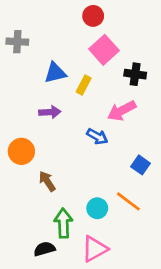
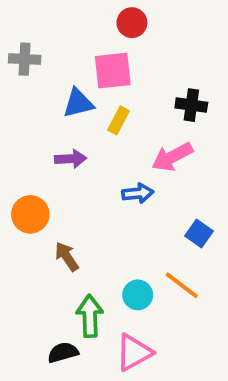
pink square: (104, 50) -> (113, 71), moved, turned 36
blue arrow: (97, 136) -> (138, 193), turned -35

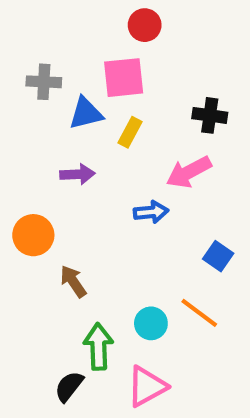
gray cross: (25, 59) -> (44, 82), moved
black semicircle: (63, 352) -> (69, 386), turned -36

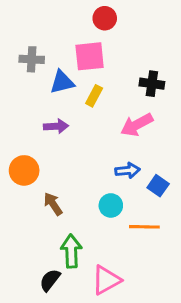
blue arrow: (151, 212) -> (128, 170), moved
orange line: (199, 313) -> (144, 227), turned -36
cyan circle: (151, 323) -> (111, 205), moved

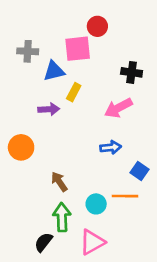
red circle: (105, 18) -> (97, 26), moved
yellow rectangle: (94, 96) -> (74, 92), moved
blue square: (158, 186) -> (139, 171), moved
brown arrow: (53, 204) -> (59, 182), moved
cyan circle: (111, 205) -> (96, 204), moved

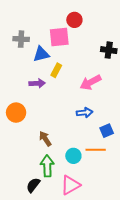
black cross: (132, 72) -> (109, 50), moved
blue square: (139, 171) -> (107, 131), turned 32

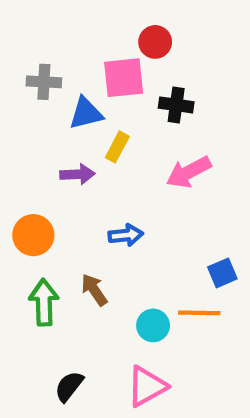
black cross: (109, 50) -> (176, 105), moved
blue arrow: (85, 113) -> (126, 235), moved
green arrow: (47, 166) -> (44, 302), moved

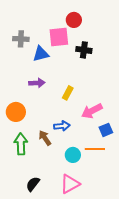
yellow rectangle: (117, 147) -> (68, 93), moved
pink arrow: (189, 172) -> (92, 111), moved
blue arrow: (126, 235) -> (62, 126), moved

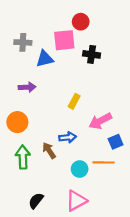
purple arrow: (37, 83) -> (27, 87), moved

